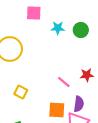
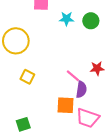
yellow square: (21, 92) -> (27, 77), moved
purple semicircle: (79, 104) -> (81, 89), moved

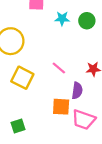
pink line: (73, 76) -> (59, 68), moved
yellow square: (27, 77) -> (22, 78), size x1.5

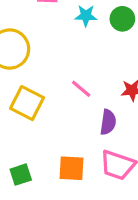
orange square: (61, 107) -> (72, 168), moved

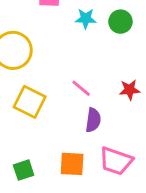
purple semicircle: (108, 122) -> (93, 120), moved

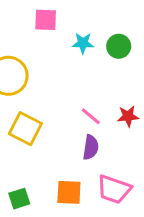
pink line: (81, 88) -> (91, 116), moved

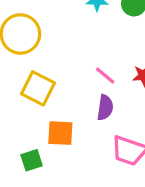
orange square: (69, 192) -> (60, 133), moved

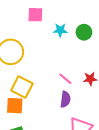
orange square: (60, 133) -> (15, 106), moved

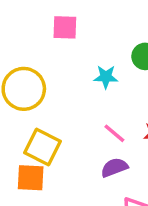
cyan star: (60, 30) -> (106, 77), moved
purple semicircle: (65, 99) -> (114, 167), turned -119

